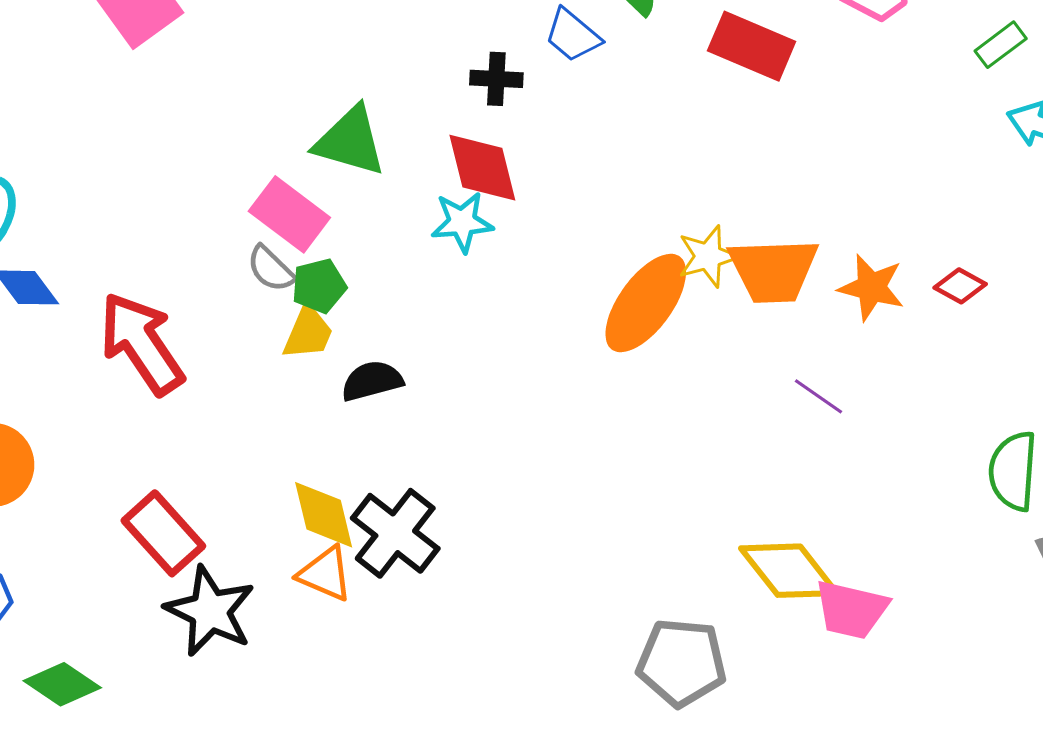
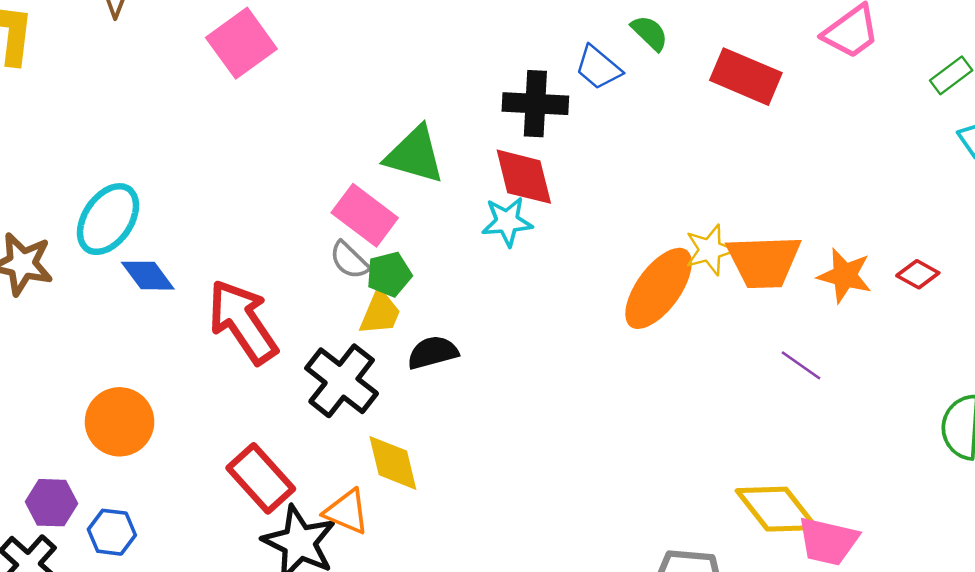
black cross: (496, 79) -> (535, 104), size x1.5
black cross: (395, 533) -> (342, 381), moved
orange triangle: (325, 574) -> (347, 512), moved

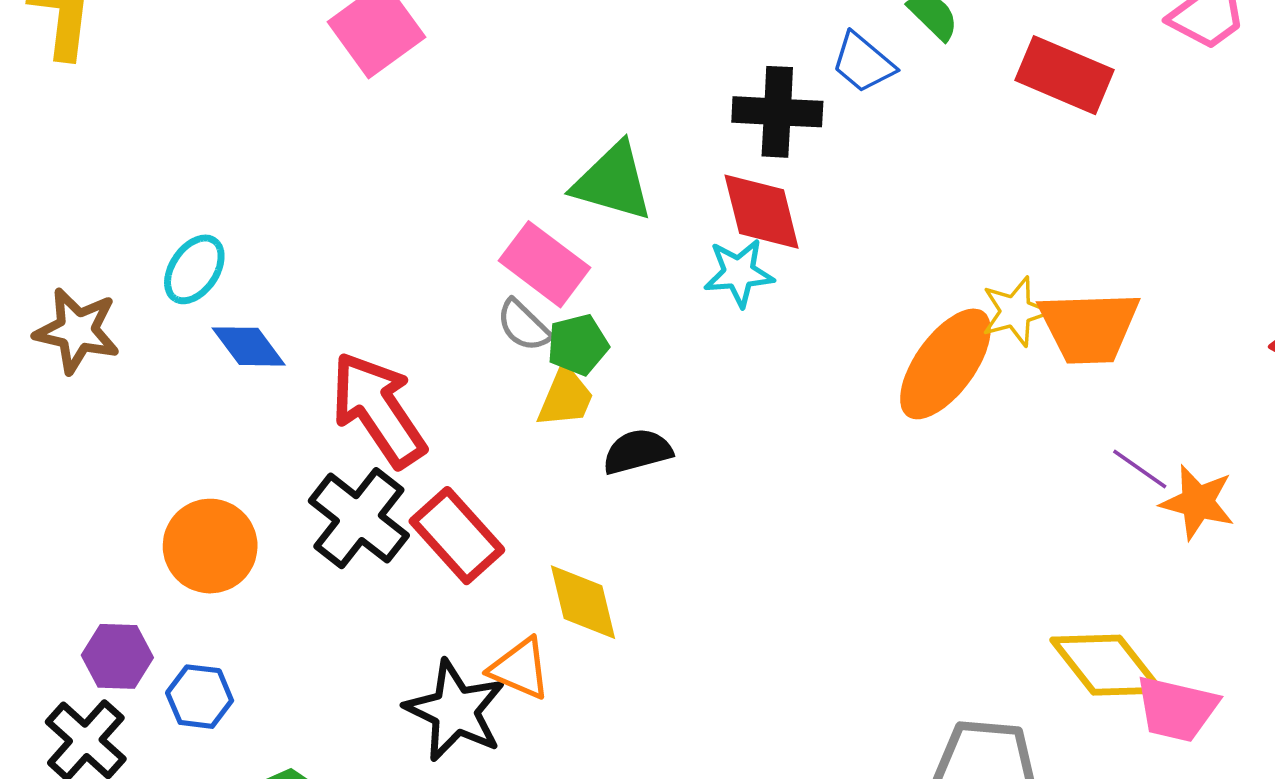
cyan ellipse: (108, 219) -> (194, 269), size x0.7
orange star: (845, 276) -> (1198, 502), moved
black cross: (342, 381) -> (359, 518), moved
red rectangle: (261, 478) -> (457, 536), moved

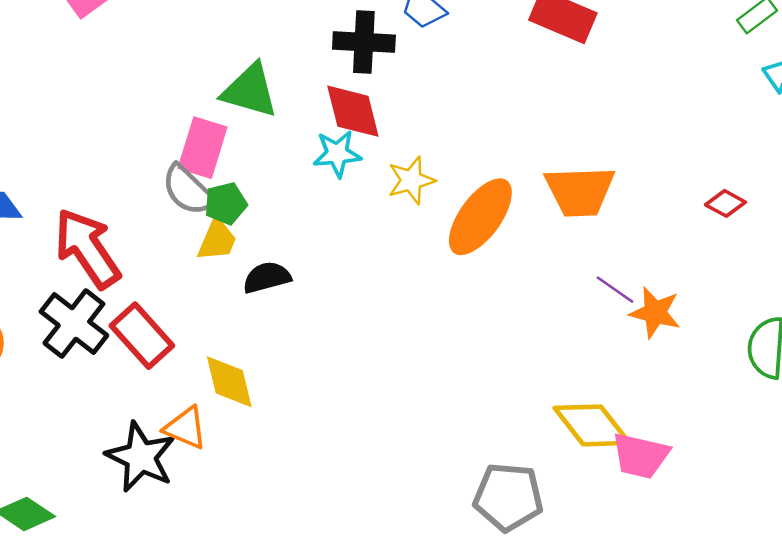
pink rectangle: (544, 264) -> (203, 148), turned 70
yellow star: (1015, 311) -> (411, 180), moved
gray semicircle: (523, 325) -> (188, 190), size x1.4

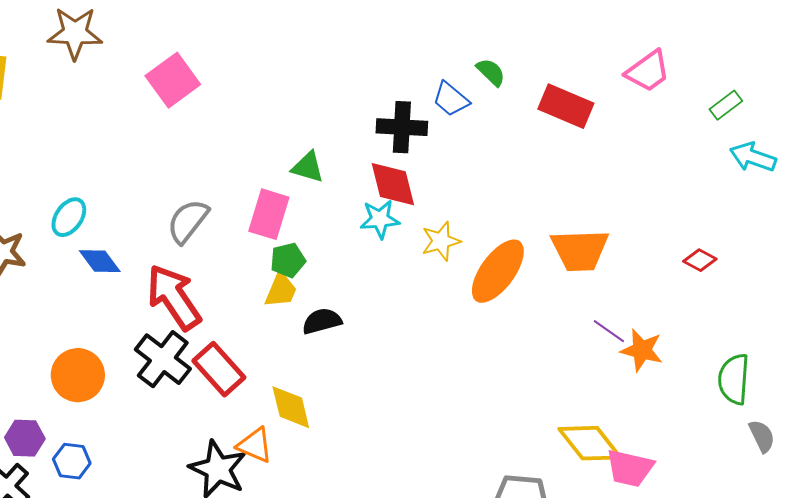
green triangle: (250, 91) -> (308, 167), size x0.7
gray semicircle: (188, 190) -> (188, 221), moved, turned 84

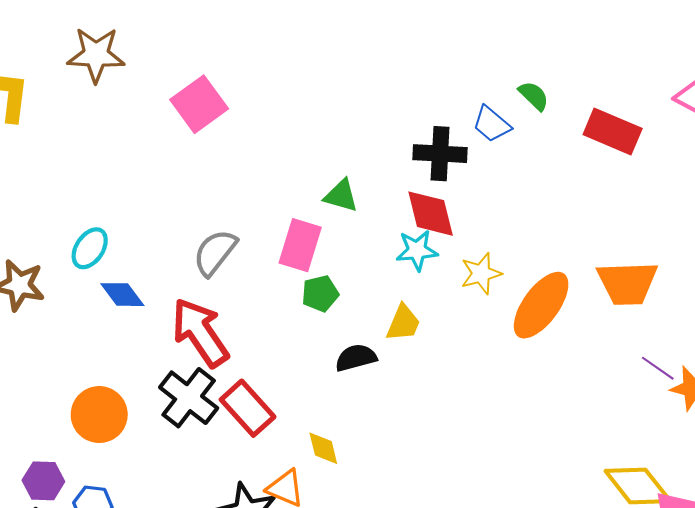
yellow trapezoid: (281, 290) -> (403, 323), moved
yellow diamond: (291, 407) -> (323, 448), size x0.7

